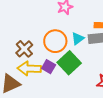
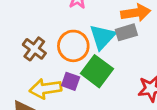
cyan triangle: (78, 39) -> (102, 37), size x1.5
brown cross: (24, 49) -> (34, 49), moved

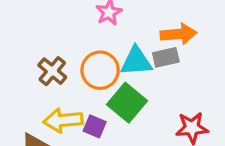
cyan triangle: (102, 37) -> (136, 61), turned 40
purple square: (71, 81) -> (95, 126), moved

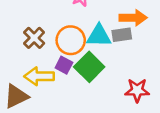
purple square: (95, 126) -> (64, 65), moved

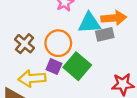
cyan triangle: (99, 36) -> (89, 23), moved

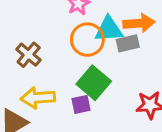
orange circle: (58, 43) -> (87, 40), moved
purple square: (54, 67) -> (81, 104), moved, turned -35

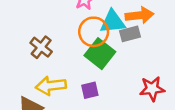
green square: (94, 83) -> (100, 54), moved

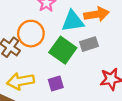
orange circle: (94, 32) -> (31, 34), moved
gray rectangle: (130, 34) -> (89, 44), moved

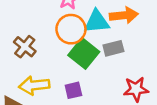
orange circle: (31, 34) -> (71, 29), moved

